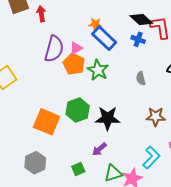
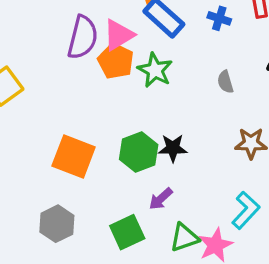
pink triangle: (76, 48) -> (118, 35), size x1.5
green hexagon: (78, 110) -> (139, 152), moved
black star: (108, 118) -> (173, 148), size x0.7
green square: (78, 169) -> (127, 232), size x1.5

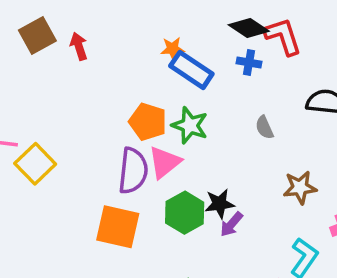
pink triangle: (118, 35) -> (165, 162), moved
purple semicircle: (83, 37) -> (133, 171), moved
purple arrow: (161, 199) -> (231, 224), moved

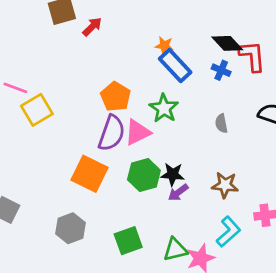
red arrow: (79, 46) -> (92, 27), turned 50
orange pentagon: (148, 122) -> (116, 97), moved
brown star: (300, 187) -> (225, 185), moved

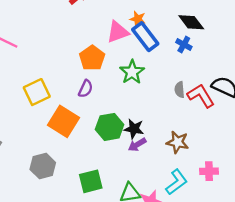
red L-shape: (252, 56) -> (201, 96), moved, turned -32
yellow square: (37, 110) -> (37, 92), moved
pink triangle: (138, 132) -> (118, 32), moved
purple semicircle: (112, 133) -> (86, 89), size x0.6

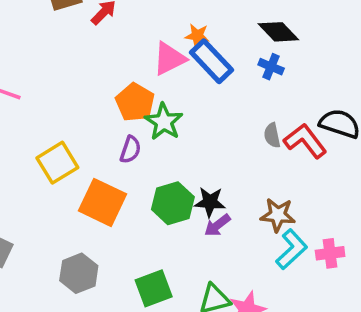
green star: (132, 72) -> (164, 122), moved
cyan L-shape: (177, 182) -> (292, 249), moved

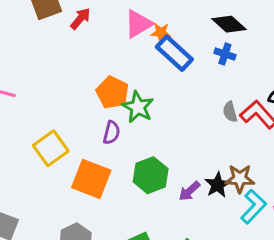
pink triangle: (169, 59) -> (138, 24), moved
black star: (210, 202) -> (218, 185), moved, turned -30

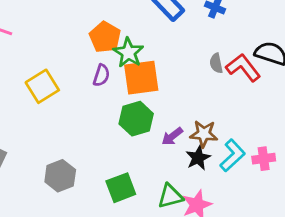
orange square: (91, 179) -> (141, 78), moved, turned -33
brown star: (240, 179) -> (204, 134), moved
black star: (218, 185) -> (198, 158), moved

